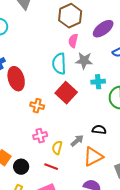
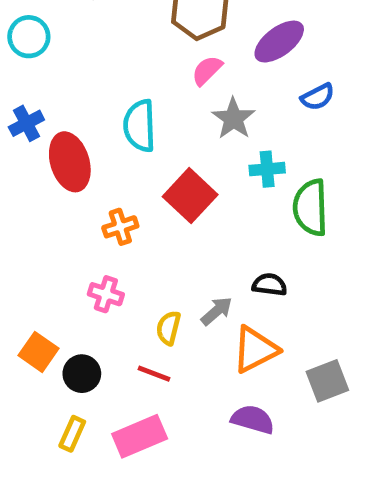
pink semicircle: (73, 41) -> (207, 70), turned 32
gray star: (84, 61) -> (233, 119), turned 30
cyan semicircle: (59, 64) -> (140, 126), moved
orange cross: (37, 106) -> (120, 227), turned -32
pink cross: (40, 136) -> (106, 294), moved, turned 32

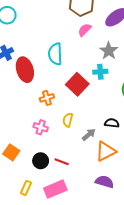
gray star: (233, 119) -> (109, 51), moved
cyan cross: (267, 169) -> (100, 72), moved
yellow semicircle: (168, 328) -> (68, 120), moved
black circle: (82, 374) -> (41, 161), moved

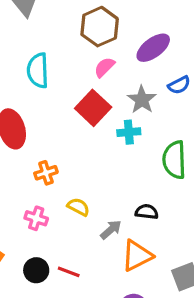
cyan semicircle: (55, 54) -> (38, 70), moved
red square: (77, 84) -> (93, 108), moved
yellow semicircle: (68, 120) -> (78, 207), turned 104

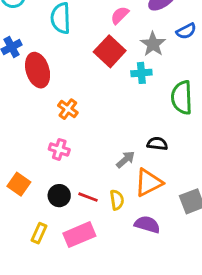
orange cross: (46, 173) -> (68, 109), turned -36
yellow semicircle: (78, 207) -> (117, 200), moved, turned 54

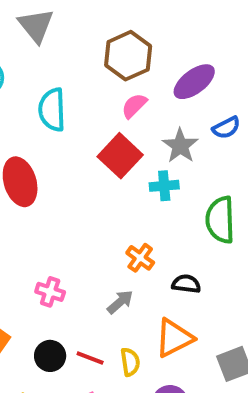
orange cross: (68, 109) -> (140, 258), moved
gray arrow: (126, 160) -> (120, 302), moved

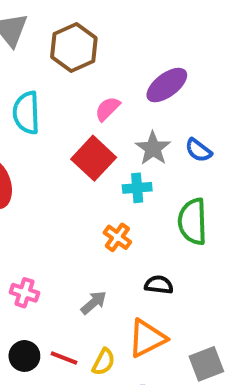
brown hexagon: (128, 56) -> (74, 47), moved
blue semicircle: (226, 128) -> (198, 150), moved, turned 64
orange cross: (140, 258) -> (117, 237), moved
yellow semicircle: (130, 362) -> (104, 362), turned 36

